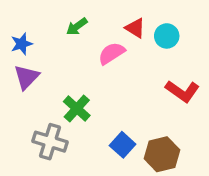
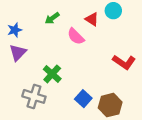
cyan circle: (167, 36) -> (113, 11), moved
pink semicircle: (112, 53) -> (76, 36), turned -102

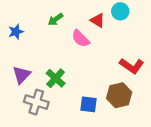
purple triangle: (18, 52) -> (22, 75), moved
blue square: (83, 99) -> (88, 104), turned -35
brown hexagon: (110, 105) -> (119, 95), moved

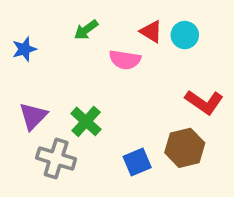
cyan circle: (120, 11) -> (185, 35), moved
pink semicircle: (81, 39) -> (125, 60), turned -36
blue square: (88, 104) -> (137, 162), turned -30

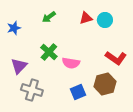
red triangle: (151, 32) -> (86, 18), turned -48
pink semicircle: (125, 60) -> (71, 63), moved
green cross: (86, 121) -> (49, 52), moved

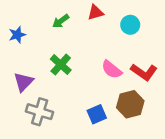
red triangle: (86, 18) -> (95, 12), moved
pink semicircle: (71, 63) -> (112, 70), moved, turned 30

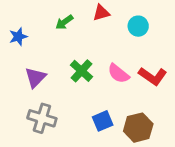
green cross: (61, 65) -> (81, 71), moved
purple triangle: (23, 82) -> (35, 77), moved
brown hexagon: (130, 104) -> (138, 128), moved

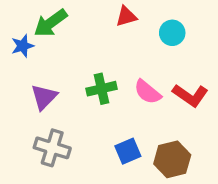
green arrow: (64, 22) -> (51, 23), moved, size x1.5
green cross: (81, 71) -> (102, 89), turned 35

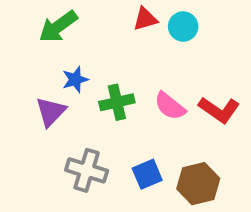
cyan circle: (172, 33) -> (183, 27), moved
blue star: (23, 46) -> (75, 80), moved
gray cross: (52, 148) -> (87, 170), moved

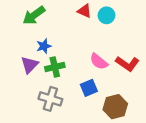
red triangle: (145, 19) -> (84, 11), turned 40
green cross: (117, 102) -> (55, 67), moved
blue square: (147, 174) -> (89, 88), moved

